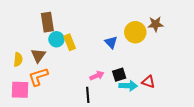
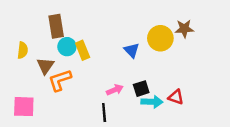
yellow semicircle: (18, 59) -> (23, 50), moved
orange L-shape: (38, 77) -> (60, 80), moved

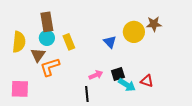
cyan circle: (67, 47) -> (47, 38), moved
yellow semicircle: (23, 50) -> (19, 42), size x1.5
cyan arrow: (152, 102) -> (127, 85), turned 30

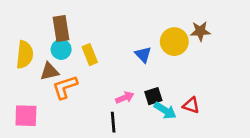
brown triangle: (38, 55) -> (49, 71), turned 42

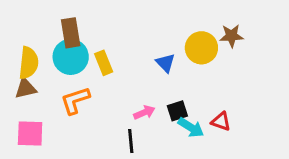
cyan circle: (61, 49) -> (71, 57), size x1.5
brown triangle: (49, 71) -> (26, 88), moved

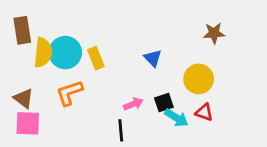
brown rectangle: (71, 33) -> (22, 30), moved
yellow circle: (201, 48) -> (199, 79), moved
yellow semicircle: (29, 63) -> (43, 53), moved
brown triangle: (26, 88) -> (24, 98), moved, turned 50

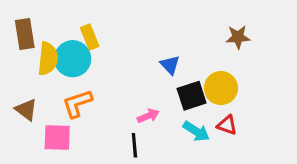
yellow rectangle: (96, 58) -> (90, 37), moved
black square: (164, 103) -> (192, 96), moved, size x1.4
pink square: (28, 123) -> (57, 137), moved

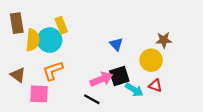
brown star: (238, 37) -> (164, 40), moved
black square: (192, 96) -> (119, 76), moved
pink arrow: (148, 116) -> (101, 79), size x1.5
black line: (134, 145) -> (92, 99), turned -56

